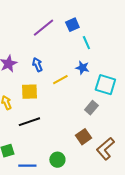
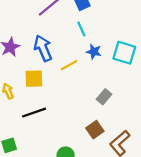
cyan line: (86, 43) -> (81, 29), moved
blue arrow: (37, 65) -> (43, 48), size x1.6
cyan square: (105, 85) -> (124, 53), moved

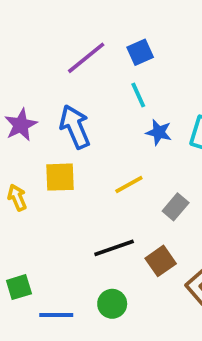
yellow line: (69, 65) -> (129, 185), moved
black line: (34, 113) -> (114, 248), moved

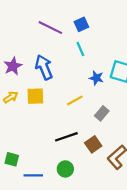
purple line: (86, 58) -> (50, 28), turned 65
blue star: (159, 132) -> (96, 78), moved
yellow arrow: (17, 198) -> (11, 97), moved, turned 80
green square: (19, 287) -> (12, 159), turned 32

